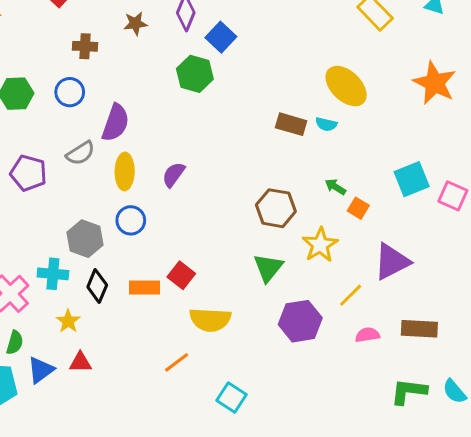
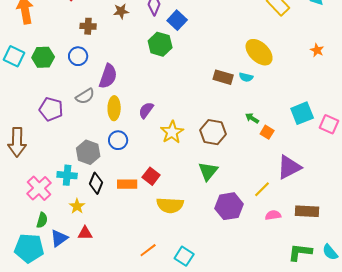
orange star: (435, 83) -> (317, 50), size x0.5
yellow star: (320, 245) -> (172, 132), moved
orange line: (177, 362) -> (148, 250), moved

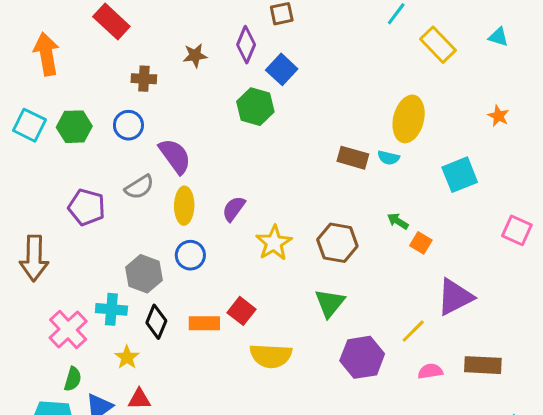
yellow ellipse: (259, 52) -> (409, 119), turned 60
purple semicircle: (108, 76) -> (175, 156), turned -55
cyan square: (302, 113) -> (460, 175), moved

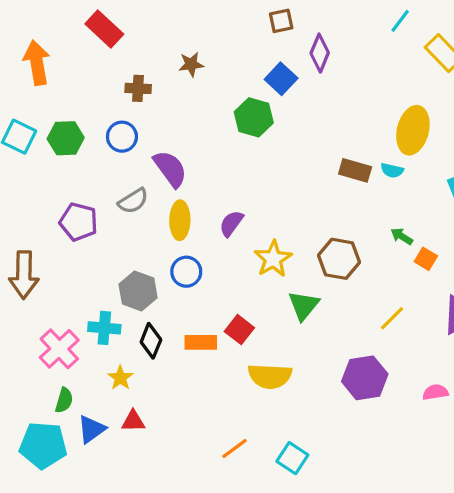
purple diamond: (246, 45) -> (320, 53), moved
green triangle: (330, 303) -> (304, 305), moved
yellow line: (413, 331) -> (392, 318), moved

